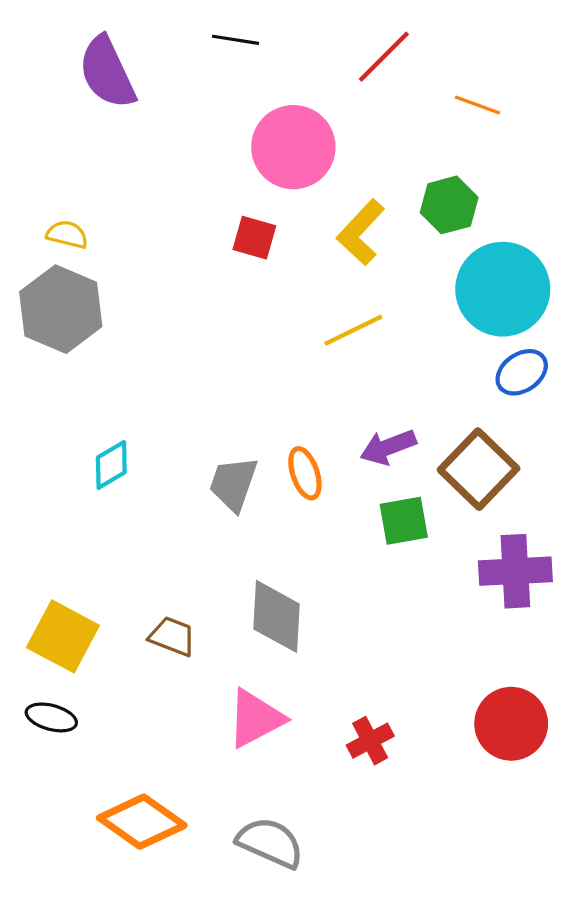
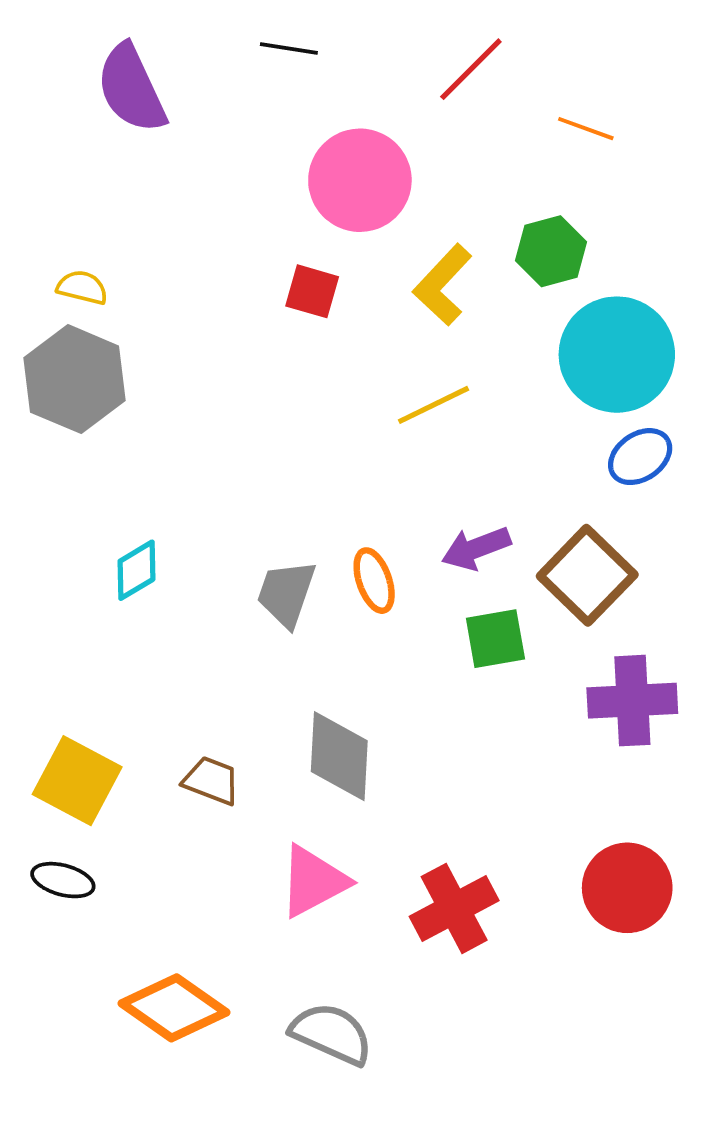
red cross: (370, 741) -> (454, 908), size x1.5

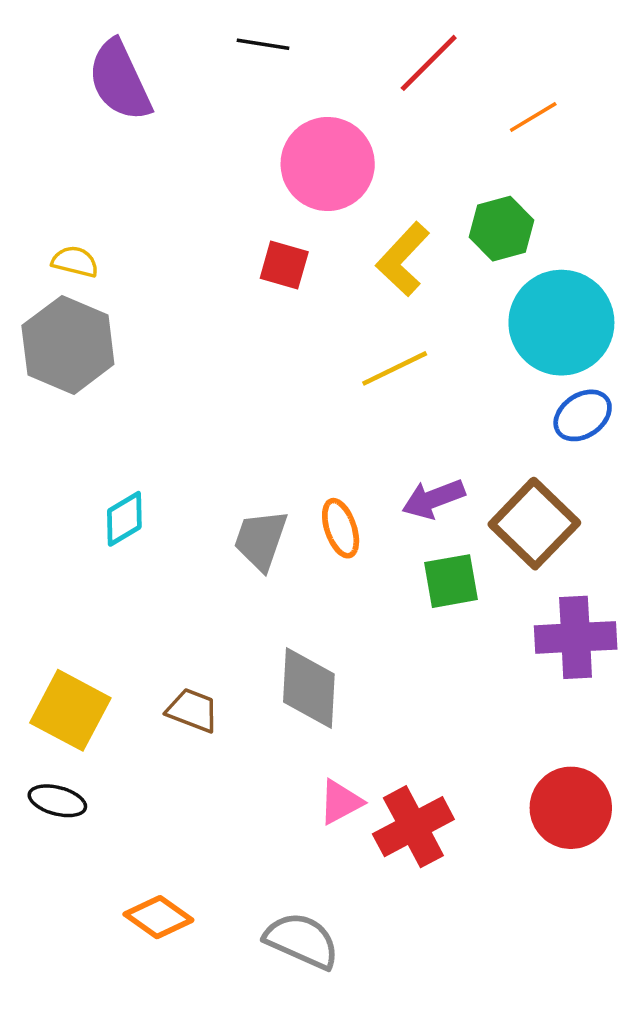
orange line: (586, 129) -> (533, 117), turned -51
pink triangle: (313, 881) -> (341, 802), moved, size x0.7
orange diamond: (174, 1008) -> (158, 917), size x0.7

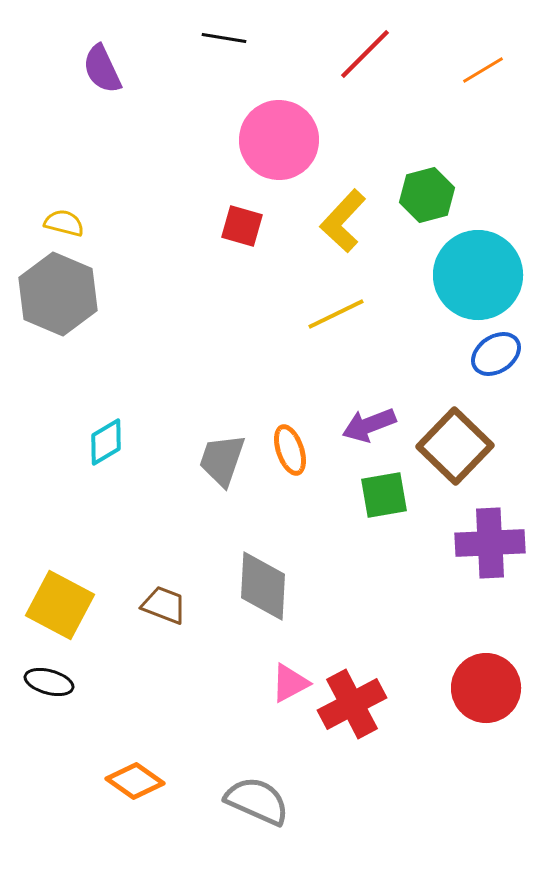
purple semicircle: (120, 81) -> (102, 69), size x0.7
orange line: (533, 117) -> (483, 70), moved

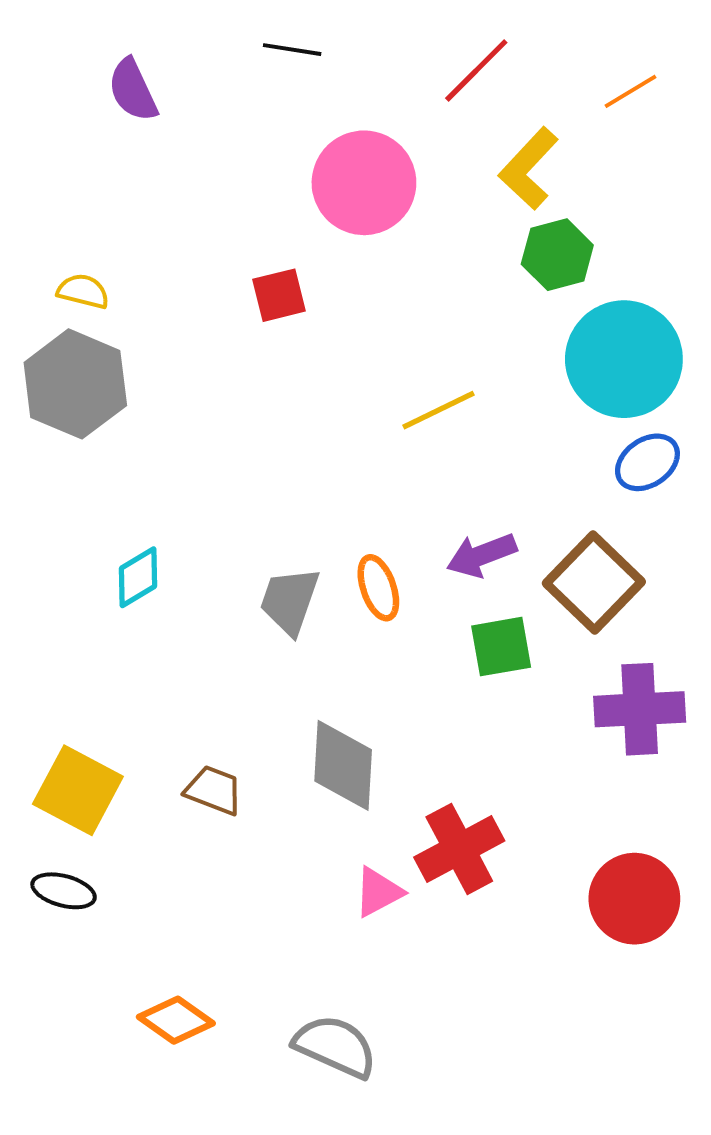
yellow L-shape: (343, 221) -> (529, 168), moved
red square: (242, 226) -> (279, 295), moved, turned -30
red cross: (352, 704) -> (459, 849), moved

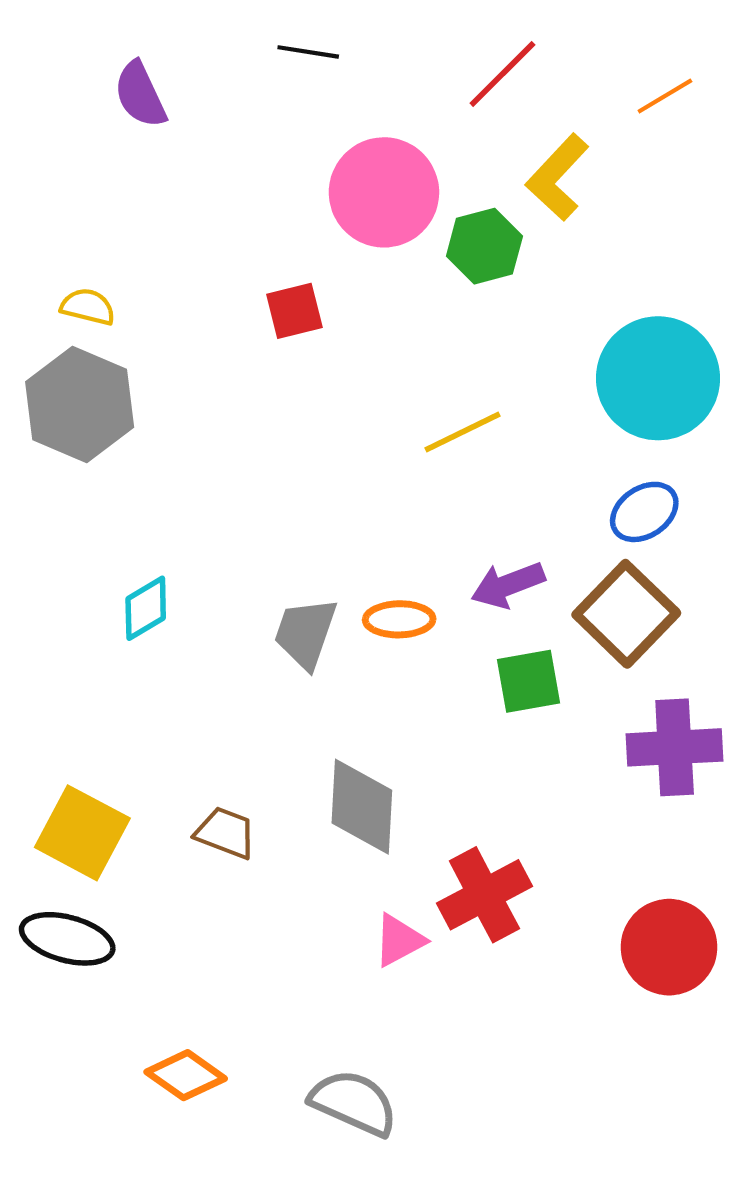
green hexagon: (557, 255) -> (484, 246), moved
blue ellipse: (647, 462) -> (644, 512), moved
orange ellipse: (378, 588) -> (399, 619), turned -72
black ellipse: (64, 891) -> (67, 939), size x1.4

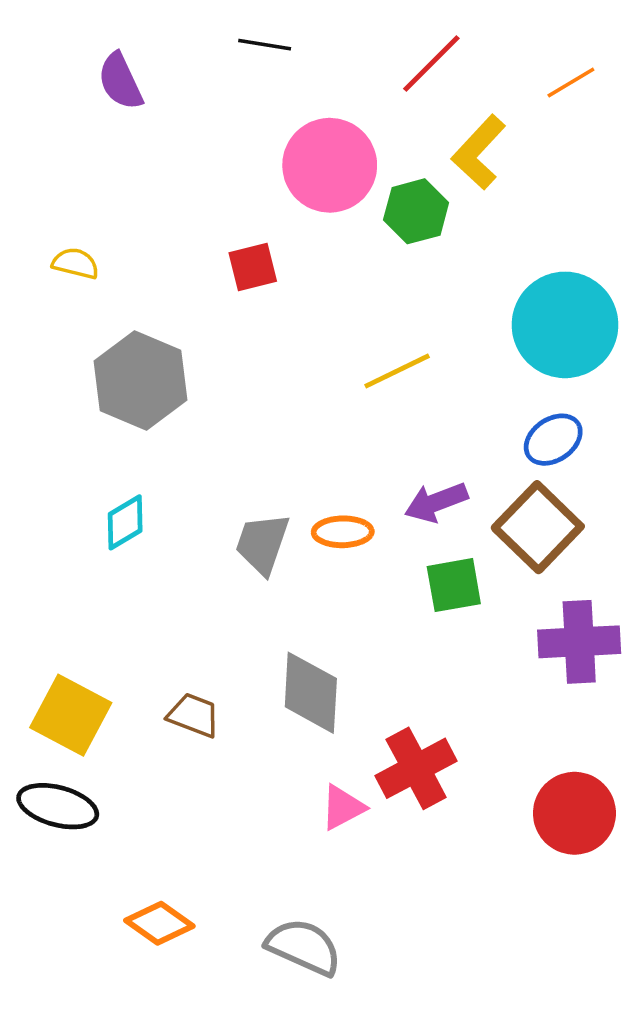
gray hexagon: (80, 405) -> (140, 380), moved

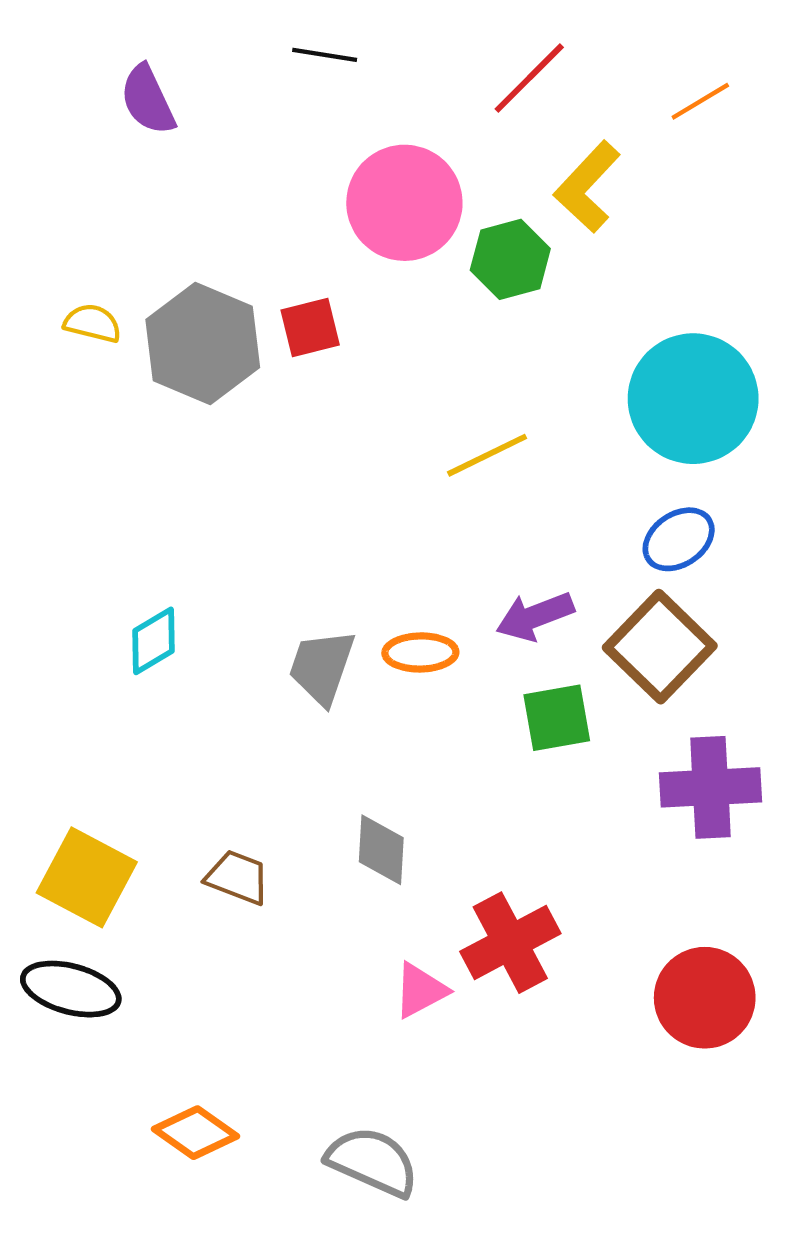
gray hexagon: (140, 380) -> (203, 344), moved
gray diamond: (311, 693) -> (381, 850), size x0.7

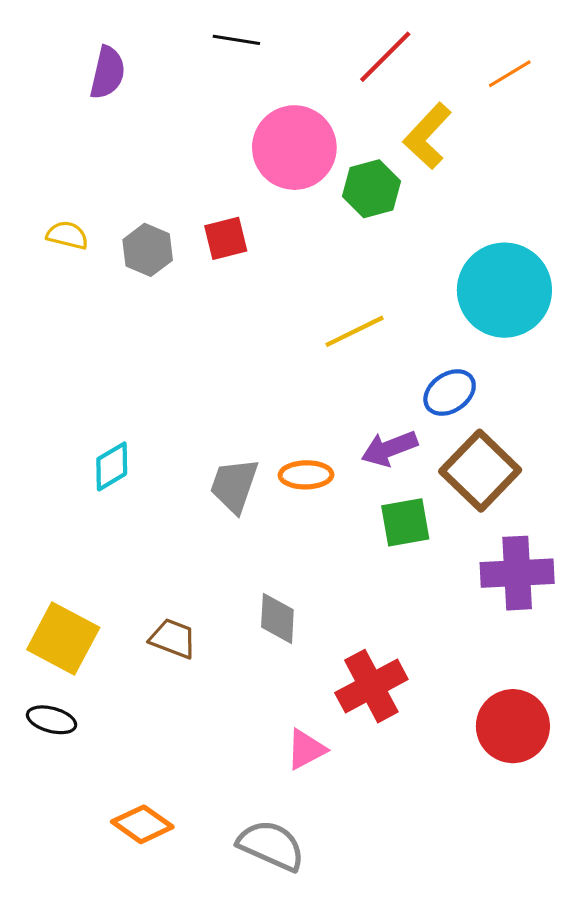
purple semicircle: (148, 100) -> (107, 73), turned -142
gray hexagon: (203, 344) -> (148, 250), size x0.6
blue ellipse: (679, 539) -> (450, 393), moved
black ellipse: (71, 989) -> (52, 720), size x0.7
pink triangle: (420, 990) -> (306, 749), moved

